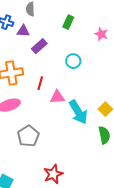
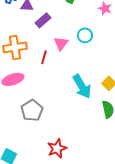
cyan circle: (73, 61) -> (85, 35), moved
pink triangle: (57, 97) -> (61, 43), moved, turned -49

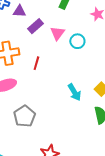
pink triangle: (61, 43) -> (57, 33), moved
cyan arrow: (82, 86) -> (74, 92), size x0.7

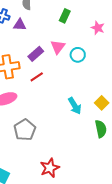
purple rectangle: (35, 26) -> (36, 54), moved
red line: (36, 63) -> (37, 77), turned 40

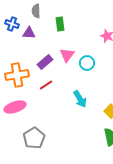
green rectangle: (65, 16) -> (60, 24), moved, turned -32
cyan arrow: (75, 106) -> (80, 99), moved

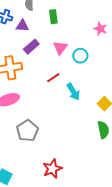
purple rectangle: (45, 62) -> (31, 47), moved
red line: (46, 85) -> (53, 78), moved

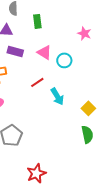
purple rectangle: (31, 47) -> (15, 51), turned 56
pink triangle: (60, 48) -> (44, 52), turned -35

